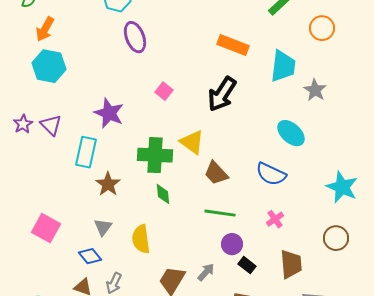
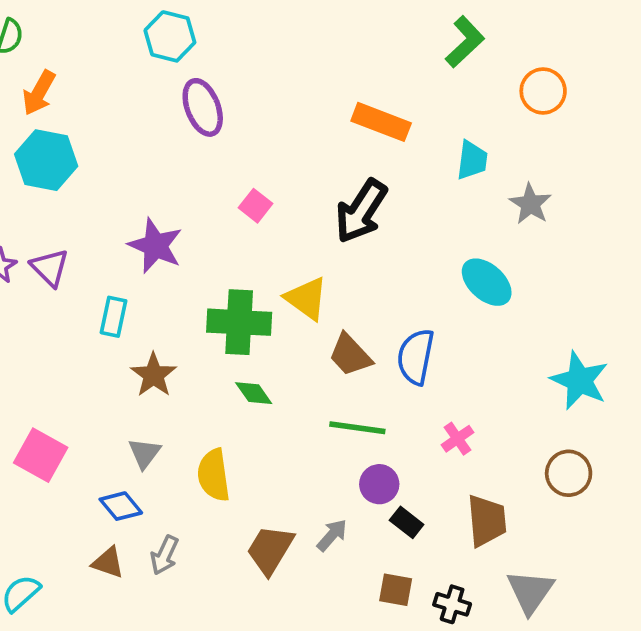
cyan trapezoid: (283, 66) -> (472, 160), size x0.7
cyan rectangle: (86, 152) -> (114, 317), size x0.7
blue semicircle: (271, 174) -> (416, 357), moved, turned 76
green diamond: (163, 194) -> (254, 393), turned -30

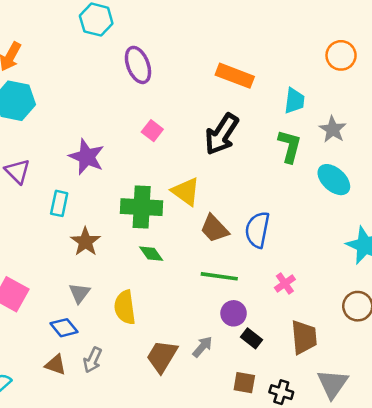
green L-shape: (465, 42) -> (290, 146), moved, turned -32
purple ellipse: (203, 107) -> (138, 65), moved
cyan ellipse: (487, 282) -> (334, 180), moved

